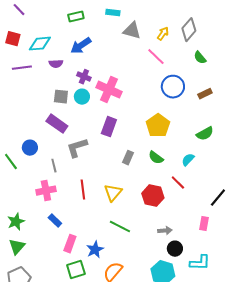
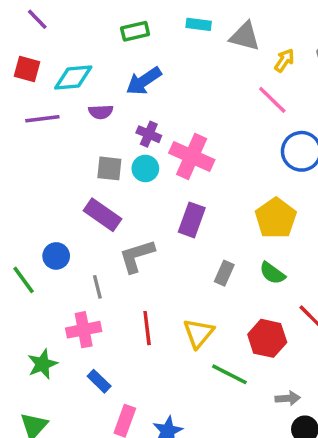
gray triangle: (132, 31) -> (245, 36), moved
green star: (16, 222) -> (42, 364), moved
green line: (120, 227) -> (229, 374), moved

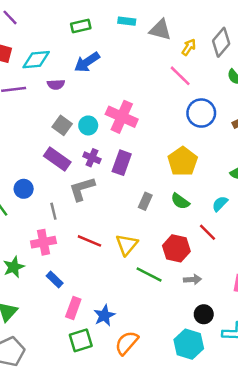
purple cross: (149, 134) -> (92, 158), moved
gray square: (109, 168) -> (62, 125), turned 30
red line: (147, 328) -> (89, 241), turned -60
gray arrow: (288, 398) -> (193, 279), moved

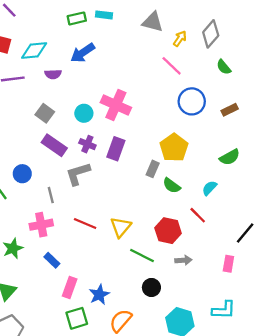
cyan rectangle: (127, 21) -> (104, 15), moved
gray square: (62, 125) -> (45, 113), moved
gray rectangle: (145, 201) -> (153, 169), moved
black circle: (204, 314) -> (151, 287), moved

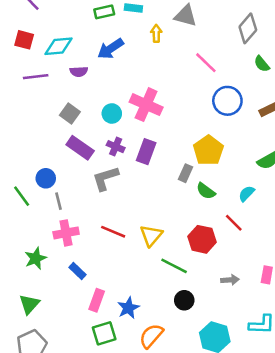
yellow arrow: (180, 39) -> (156, 33), moved, turned -35
gray line: (51, 195) -> (58, 201), moved
gray arrow: (183, 260) -> (230, 280), moved

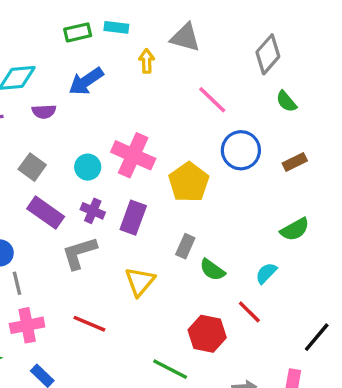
yellow pentagon: (208, 150) -> (189, 182), moved
yellow triangle: (151, 235) -> (140, 282), moved

